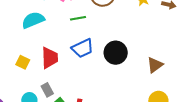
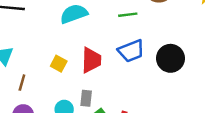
gray rectangle: (47, 90) -> (86, 98), turned 32

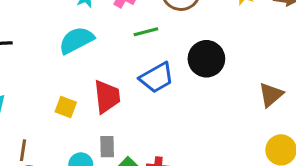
black circle: (170, 58) -> (206, 59), moved
brown line: (22, 83) -> (23, 150), moved

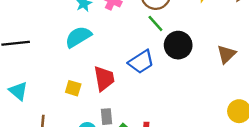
green line: (146, 32) -> (155, 23), moved, turned 66
brown triangle: (271, 95) -> (226, 54), moved

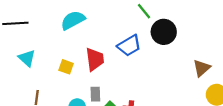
brown triangle: (226, 54) -> (202, 68), moved
cyan triangle: (18, 91) -> (27, 58), moved

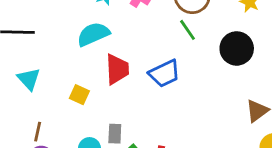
black circle: (164, 32) -> (237, 48), moved
red trapezoid: (95, 59) -> (117, 69), moved

